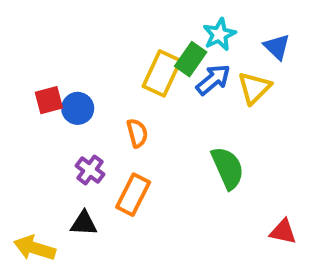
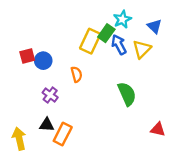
blue arrow: (213, 80) -> (119, 45), turned -78
orange rectangle: (133, 195) -> (63, 134), moved
yellow arrow: (35, 248) -> (19, 139), turned 60

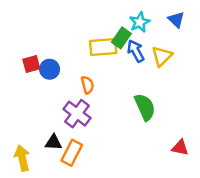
blue triangle: (154, 26) -> (176, 20), moved
yellow rectangle: (90, 41) -> (103, 47), turned 60
purple cross: (50, 95) -> (77, 114), moved, size x1.5

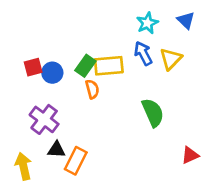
green rectangle: (121, 38) -> (85, 66), moved
yellow rectangle: (103, 47) -> (109, 66), moved
purple cross: (77, 114) -> (44, 119), moved
red triangle: (180, 148) -> (190, 155), turned -36

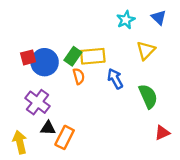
blue arrow: (143, 53) -> (115, 79), moved
blue circle: (52, 73) -> (45, 62), size x1.5
green semicircle: (153, 113) -> (148, 96), moved

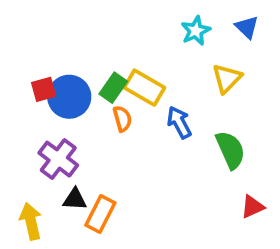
yellow rectangle: (93, 56) -> (144, 88), turned 35

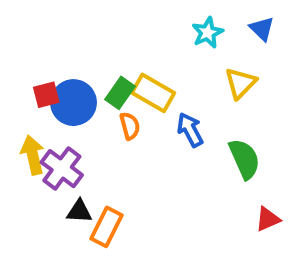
yellow arrow: (31, 221) -> (33, 155), moved

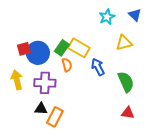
yellow triangle: (241, 83) -> (124, 43), turned 30
purple cross: (62, 169) -> (45, 83), moved, turned -35
red triangle: (268, 219) -> (128, 113), moved, turned 32

